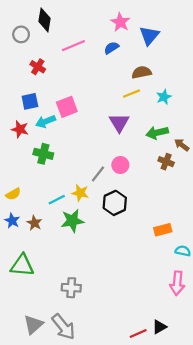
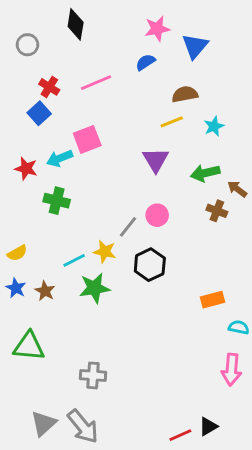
black diamond: (44, 20) -> (76, 24), moved
pink star: (120, 22) -> (157, 29), turned 30
pink line: (73, 46) -> (96, 83), moved
blue square: (30, 101) -> (39, 113), moved, turned -30

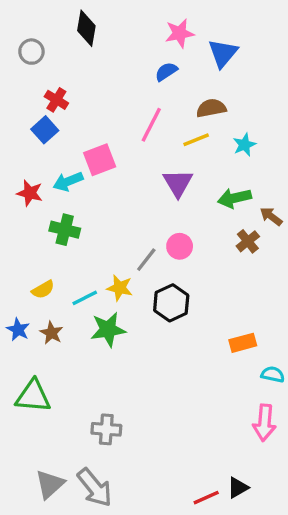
pink line: (96, 83) -> (151, 125), moved, turned -40
brown cross: (217, 211) -> (248, 241), turned 30
yellow semicircle: (17, 253) -> (43, 290), moved

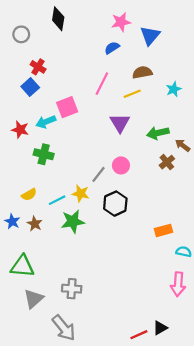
cyan star: (244, 145) -> (174, 89), moved
gray triangle: (50, 484) -> (34, 299), moved

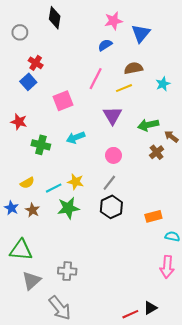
cyan arrow: (46, 122) -> (76, 138), moved
gray line: (99, 174) -> (109, 183), moved
black hexagon: (115, 204) -> (111, 207), moved

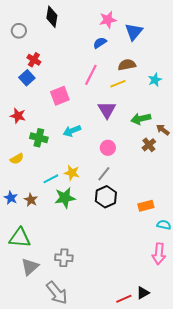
yellow semicircle: (27, 183) -> (17, 159), moved

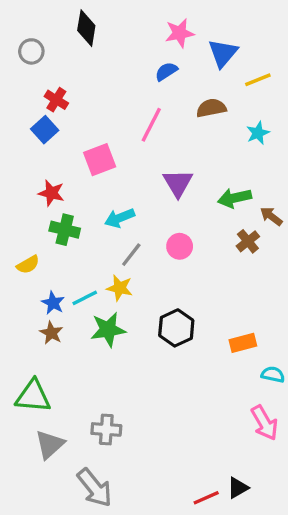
yellow line: (118, 84) -> (258, 80), moved
red star: (18, 116) -> (51, 193), moved
gray line: (104, 174) -> (131, 255), moved
blue star: (11, 198) -> (53, 303), moved
pink arrow: (159, 254) -> (265, 423), turned -35

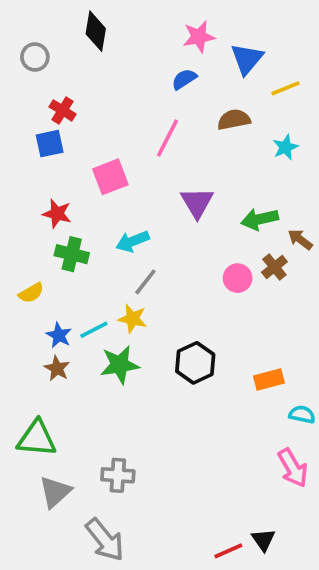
blue square: (45, 130) -> (50, 144), turned 30
pink circle: (180, 246) -> (238, 278), moved
black triangle: (238, 488) -> (263, 540), turned -35

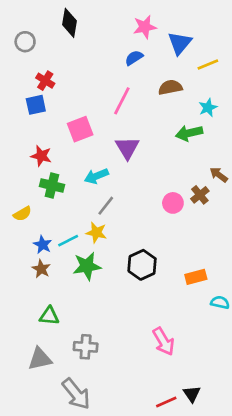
purple triangle: (197, 203) -> (127, 148), moved
green arrow: (260, 219) -> (189, 133), moved
green triangle: (37, 438) -> (49, 316), moved, size x0.7
pink arrow: (293, 468) -> (164, 341), moved
gray triangle: (55, 492) -> (40, 359), turned 30

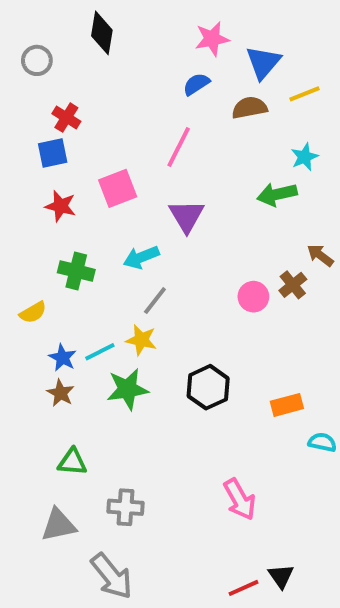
brown semicircle: (170, 87) -> (249, 108), moved
red star: (41, 156) -> (61, 206), moved

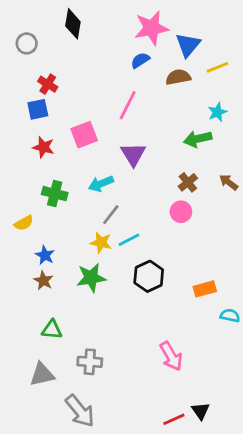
pink star: (212, 39) -> (151, 28), size x1.4
brown cross: (293, 285) -> (188, 182), moved
cyan line: (100, 352) -> (129, 240), moved

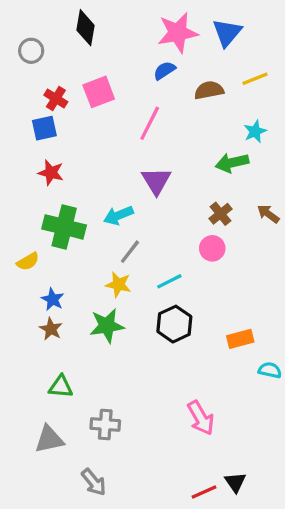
blue triangle: (188, 45) -> (227, 33), moved
pink square: (84, 135) -> (99, 92), moved
green cross: (55, 194) -> (64, 227), size x1.4
cyan line: (129, 240) -> (169, 281), moved
gray arrow: (80, 411) -> (94, 482), size x0.7

